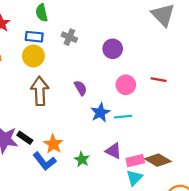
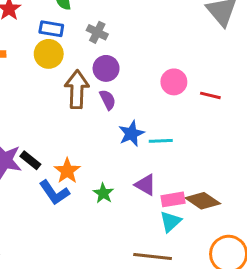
purple circle: (113, 49) -> (106, 68), moved
pink circle: (126, 85) -> (174, 82), moved
brown arrow: (40, 91) -> (77, 89), moved

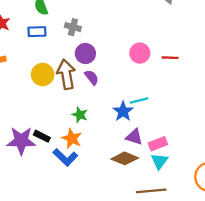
yellow circle: (49, 54) -> (43, 75), moved
blue star: (131, 134) -> (123, 111), moved
green star: (103, 193) -> (80, 115), moved
brown diamond: (203, 201) -> (125, 158), moved

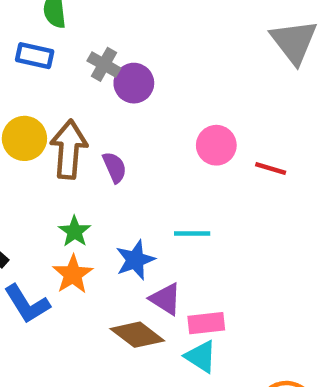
purple circle: (85, 53) -> (134, 83), moved
blue star: (123, 111) -> (135, 260), moved
orange star: (72, 139) -> (73, 274), moved
cyan triangle: (159, 161) -> (201, 357), turned -48

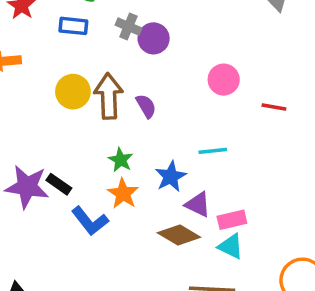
red line: (271, 168) -> (274, 107), moved

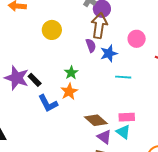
brown arrow: (109, 96) -> (99, 26), moved
blue star: (171, 177) -> (109, 53), moved
purple triangle: (198, 204) -> (104, 137), moved

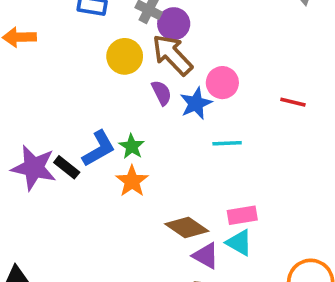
brown arrow: (99, 26) -> (172, 55), turned -45
yellow circle: (52, 30) -> (125, 56), moved
pink circle: (137, 39) -> (222, 83), moved
blue L-shape: (48, 103) -> (99, 149), moved, turned -85

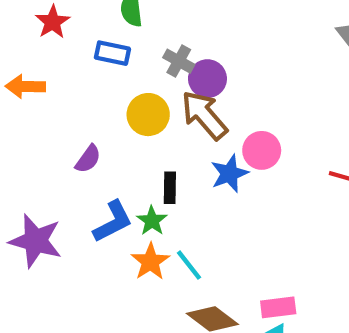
purple semicircle: (162, 93) -> (88, 159), moved, turned 60
cyan line: (227, 143) -> (189, 265), moved, turned 52
black rectangle: (67, 167) -> (170, 188), moved, turned 50

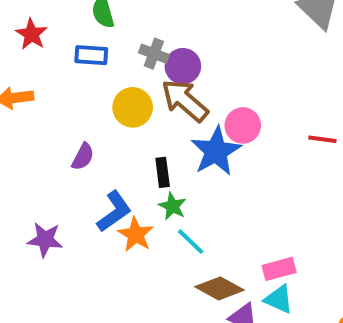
blue star: (229, 173) -> (216, 151), size x1.4
green star: (152, 221) -> (173, 206), moved
purple star: (36, 241) -> (45, 240), size x0.7
orange star: (150, 262) -> (136, 235), moved

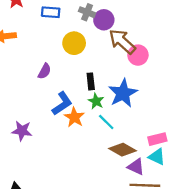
brown arrow: (185, 100) -> (122, 41), moved
blue star: (216, 151) -> (123, 93), moved
purple star: (45, 240) -> (22, 131), moved

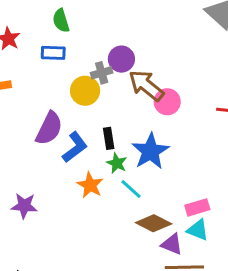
gray cross: (87, 12) -> (102, 73), moved, turned -35
purple semicircle: (44, 71) -> (49, 128), size x1.6
blue L-shape: (62, 104) -> (75, 147), moved

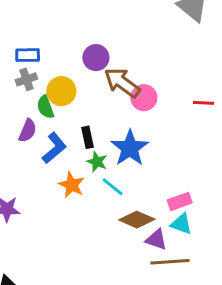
green semicircle: (61, 21) -> (45, 107), moved
gray cross: (102, 73) -> (26, 79), moved
purple semicircle: (49, 128) -> (28, 131), size x0.7

